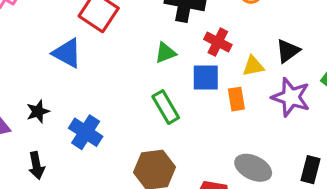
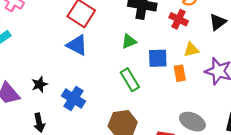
red cross: (218, 42) -> (179, 19), moved
black triangle: (288, 51) -> (218, 22), moved
blue triangle: (67, 53) -> (77, 45), moved

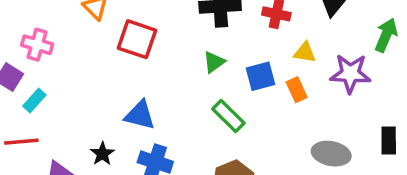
blue triangle: (77, 45) -> (140, 115), moved
yellow triangle: (191, 50) -> (305, 52), turned 35

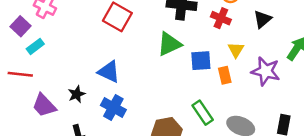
yellow triangle: (305, 52) -> (236, 50), turned 42
green triangle: (214, 62) -> (169, 44), size x1.5
green rectangle: (228, 116) -> (203, 113), moved

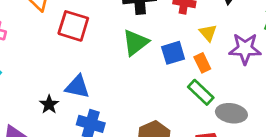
black star: (77, 94) -> (49, 104), moved
green rectangle: (203, 113) -> (201, 92), moved

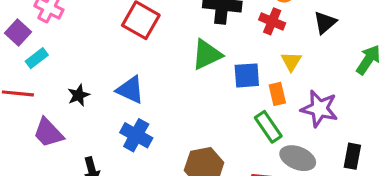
purple star: (245, 49) -> (319, 109), moved
black star: (49, 104) -> (79, 95), moved

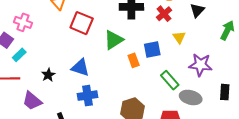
red cross: (272, 21) -> (164, 14), turned 35
green triangle: (207, 55) -> (114, 40), moved
orange rectangle: (277, 94) -> (134, 60), moved
blue cross: (136, 135) -> (87, 96), turned -30

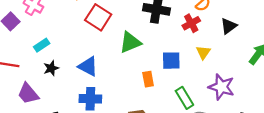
cyan rectangle: (19, 55) -> (42, 45), moved
orange rectangle: (134, 60) -> (148, 79), moved

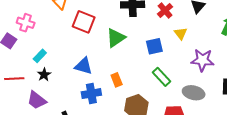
black star: (51, 68) -> (44, 75), moved
orange rectangle: (148, 79) -> (117, 80), moved
green rectangle: (184, 98) -> (161, 77), moved

